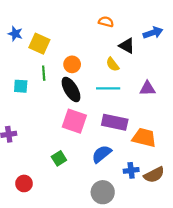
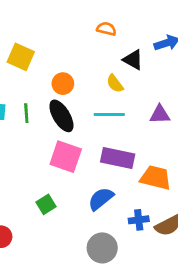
green line: (44, 73) -> (26, 113), moved

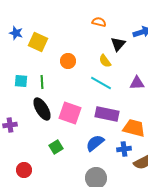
black triangle: (133, 60) -> (118, 44), turned 42
cyan line: (109, 114) -> (101, 83), turned 30
black ellipse: (61, 116) -> (42, 109), moved
blue cross: (139, 220) -> (124, 149), moved

